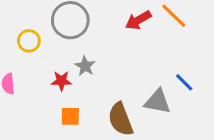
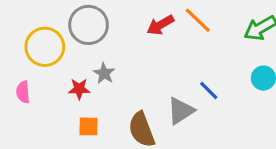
yellow circle: (29, 41) -> (45, 47), size x1.6
gray triangle: (158, 102) -> (181, 111), turned -44

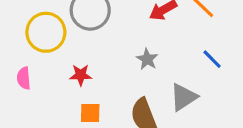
gray star: (104, 73) -> (147, 59), moved
blue line: (209, 91) -> (212, 59), moved

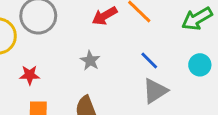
gray triangle: (184, 97) -> (155, 91), moved

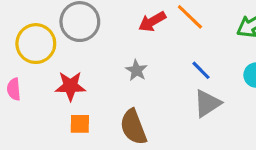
red star: (30, 75) -> (70, 86), size x1.4

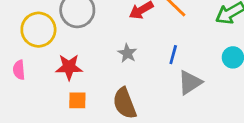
blue line: (201, 70) -> (173, 55), moved, turned 60

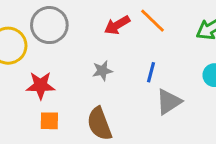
gray star: (127, 53) -> (102, 71), turned 30

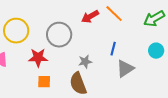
gray circle: (49, 25) -> (59, 35), moved
gray star: (102, 71) -> (85, 62), moved

